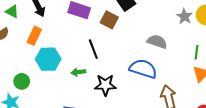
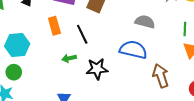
orange rectangle: (34, 36) -> (54, 26), moved, turned -36
cyan hexagon: (48, 59) -> (17, 45), moved

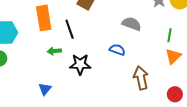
orange rectangle: (54, 26) -> (44, 18), size x1.4
blue semicircle: (133, 50) -> (117, 50), size x0.6

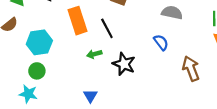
blue semicircle: (117, 50) -> (161, 42), turned 42
black star: (80, 64) -> (124, 64), turned 30

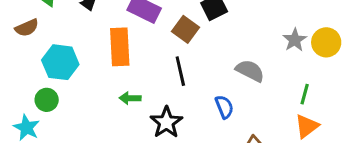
black line: (107, 28) -> (180, 71), moved

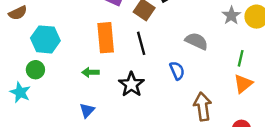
orange rectangle: (120, 47) -> (106, 38), moved
green arrow: (130, 98) -> (90, 72), moved

